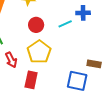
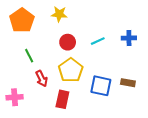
blue cross: (83, 13) -> (129, 38), moved
blue square: (77, 81) -> (101, 86), moved

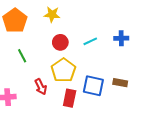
red arrow: (42, 79) -> (41, 87), moved
red rectangle: (62, 99) -> (70, 98), moved

